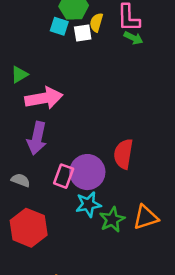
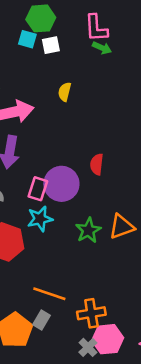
yellow semicircle: (96, 22) -> (65, 92), moved
red semicircle: (123, 154) -> (97, 164), size x0.7
cyan star: (88, 204) -> (40, 219), moved

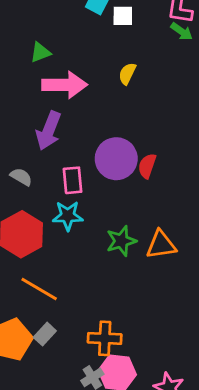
purple circle: (61, 184) -> (116, 159), moved
pink rectangle: (38, 189) -> (73, 180), turned -35
orange line: (49, 294) -> (39, 289), moved

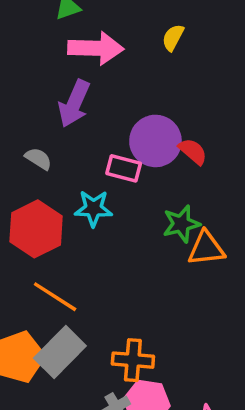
red semicircle: (147, 166) -> (193, 151), turned 110
pink rectangle: (73, 180) -> (124, 168), moved, turned -72
green star: (121, 241) -> (181, 224), moved
gray rectangle: (45, 334) -> (60, 352), size x1.8

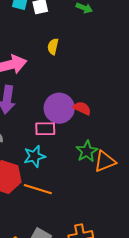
orange line: (55, 297) -> (38, 189), moved

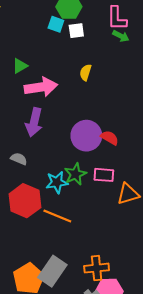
pink rectangle: (45, 129) -> (104, 175), moved
green star: (87, 151) -> (75, 174), moved

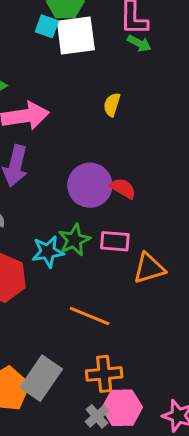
white square: (76, 31) -> (76, 36), size x1.8
yellow semicircle: (86, 72) -> (112, 105), moved
orange line: (57, 216) -> (90, 316), moved

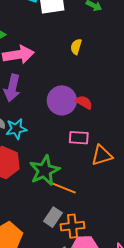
green star: (74, 240) -> (44, 170), moved, size x1.4
cyan star: (48, 252) -> (16, 129), moved
gray rectangle: (41, 378) -> (53, 217), moved, size x0.7

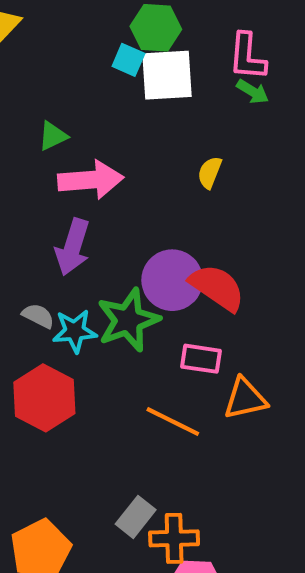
red semicircle: (84, 102) -> (217, 287), size x1.6
green star: (44, 170) -> (128, 320), moved
orange line: (62, 188) -> (173, 422), moved

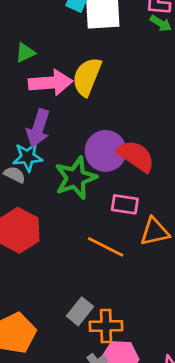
yellow semicircle: (210, 172) -> (87, 77), moved, size x1.8
cyan star: (75, 331) -> (28, 157), moved

